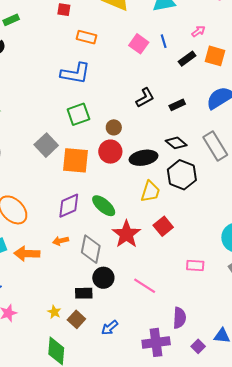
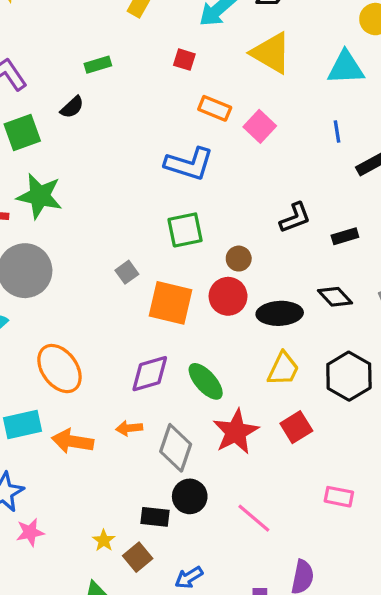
pink square: (139, 44) -> (260, 126), moved
gray square: (46, 145) -> (127, 272), size x0.6
black hexagon: (182, 175) -> (349, 376), moved

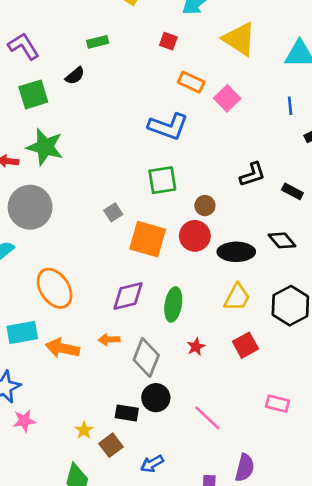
black rectangle: (345, 236) -> (292, 191), turned 42
green ellipse: (206, 381) -> (173, 304), turned 48
red star: (236, 432) -> (196, 347), size x0.5

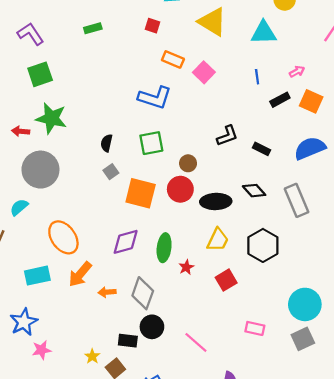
black semicircle: (75, 76) -> (107, 143), moved, turned 144
orange arrow: (109, 340) -> (107, 292), moved
red star: (196, 347) -> (186, 267), moved
orange arrow: (62, 348) -> (80, 274), moved, turned -60

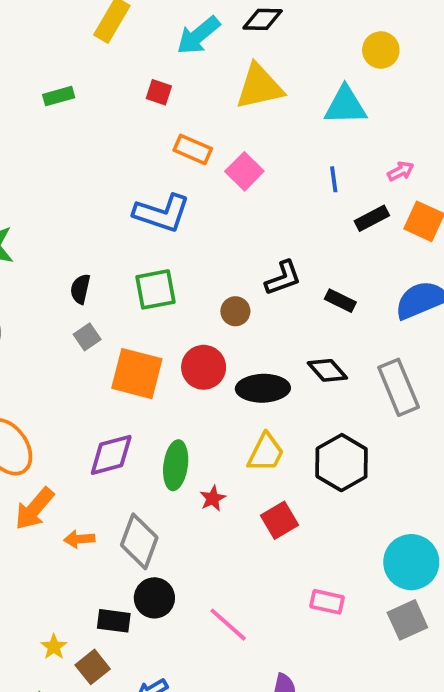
yellow triangle: (212, 22) -> (259, 87), turned -44
brown circle: (188, 163) -> (235, 311), moved

